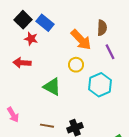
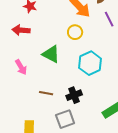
cyan hexagon: (100, 85) -> (90, 63), moved
pink arrow: (13, 115) -> (21, 67), moved

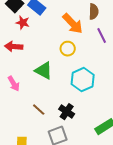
brown line: (46, 93) -> (39, 110), turned 32
black cross: (74, 95) -> (67, 112), turned -35

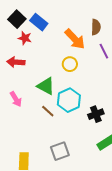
cyan hexagon: (83, 80) -> (69, 100), moved
brown line: (39, 110) -> (48, 111), moved
black cross: (67, 112) -> (96, 114), moved, turned 35

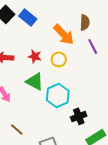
red star: (25, 38) -> (35, 56), moved
brown line: (48, 111) -> (17, 129), moved
black cross: (96, 114) -> (79, 116), moved

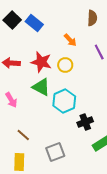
brown semicircle: (85, 22) -> (92, 18), moved
orange arrow: (64, 34) -> (70, 40), size x0.6
red star: (35, 56) -> (41, 62), size x1.5

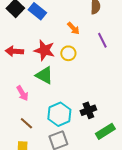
pink arrow: (11, 100) -> (22, 93), moved
cyan hexagon: (64, 101) -> (59, 114), moved

